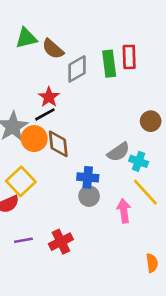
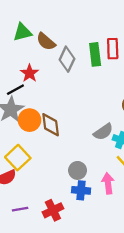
gray diamond: (77, 69) -> (67, 59), turned -35
red star: (49, 97) -> (29, 73), moved
black line: (45, 114) -> (15, 90), moved
blue cross: (88, 177) -> (81, 190), moved

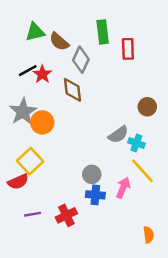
green rectangle: (95, 54) -> (103, 32), moved
black line: (15, 90) -> (28, 71), moved
brown diamond: (51, 125) -> (72, 90), moved
pink arrow: (108, 183) -> (123, 188), turned 30

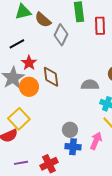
red star: (42, 74) -> (29, 63), moved
brown diamond: (72, 90) -> (51, 77), moved
gray semicircle: (118, 135) -> (90, 85), moved, turned -144

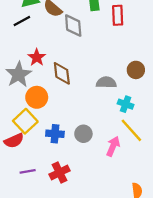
gray diamond: (61, 35) -> (73, 26), turned -30
black line: (17, 44) -> (22, 21), moved
orange circle: (29, 87) -> (37, 97), moved
blue cross: (73, 147) -> (55, 134), moved

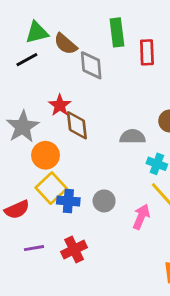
red star: (37, 57) -> (60, 105), moved
yellow square: (25, 121) -> (51, 188), moved

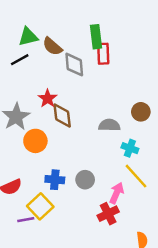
red rectangle: (147, 52) -> (103, 54), moved
yellow square: (51, 188) -> (40, 206), moved
red cross: (74, 250) -> (108, 214), moved

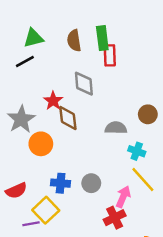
brown semicircle: (52, 46) -> (74, 41), moved, turned 40
gray diamond: (74, 65) -> (84, 84), moved

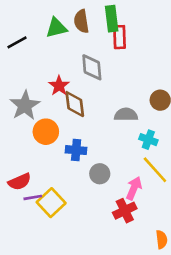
green triangle: (33, 38) -> (56, 28), moved
black line: (25, 61) -> (17, 42), moved
blue cross: (61, 183) -> (76, 150), moved
purple line: (31, 224) -> (33, 197), moved

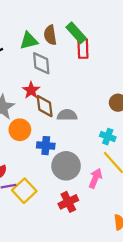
green rectangle: (112, 19) -> (76, 33), turned -35
gray diamond: (92, 67) -> (41, 63), moved
gray semicircle: (126, 115) -> (67, 115), moved
gray circle: (100, 174) -> (66, 166), size x1.6
red cross: (125, 211) -> (68, 202), moved

